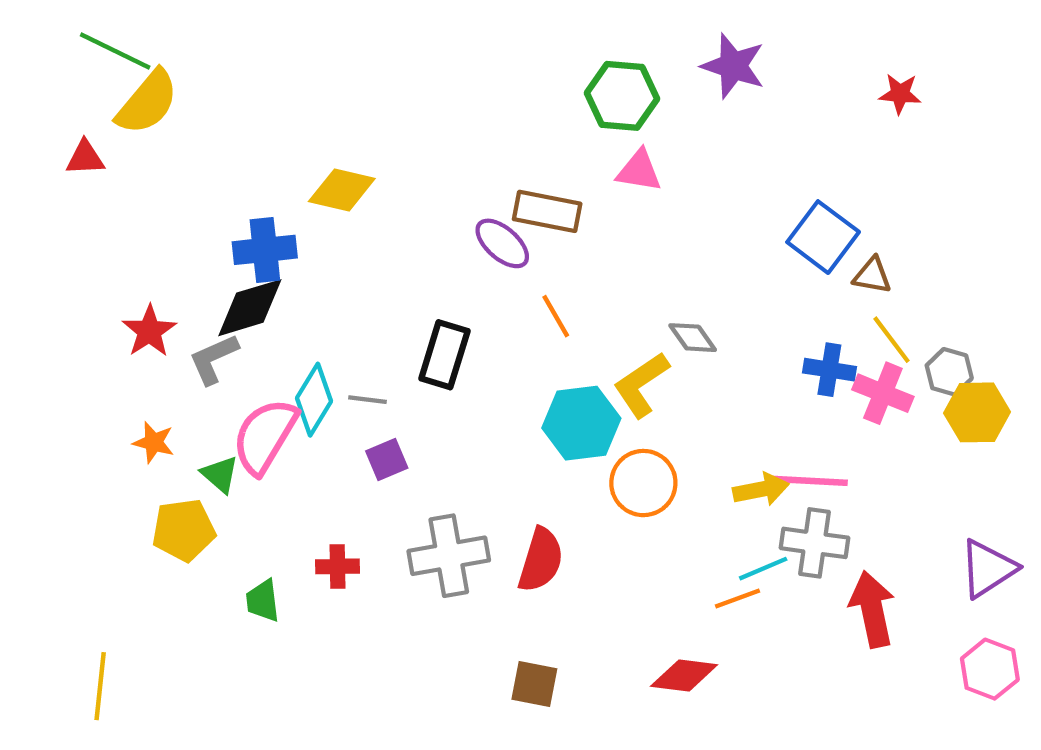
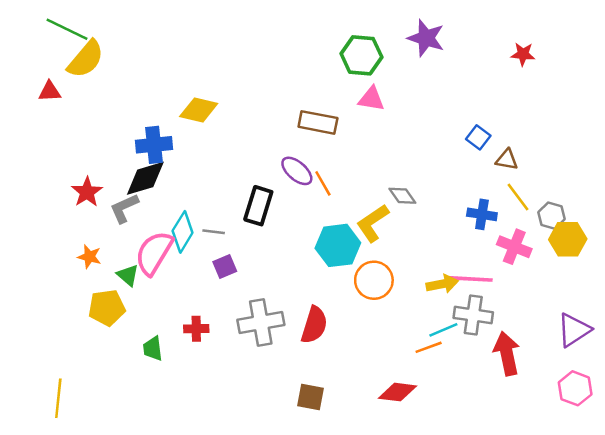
blue square: (823, 237) -> (478, 137), size x0.6
purple ellipse: (502, 243) -> (297, 171), moved
pink cross: (883, 393) -> (514, 247), moved

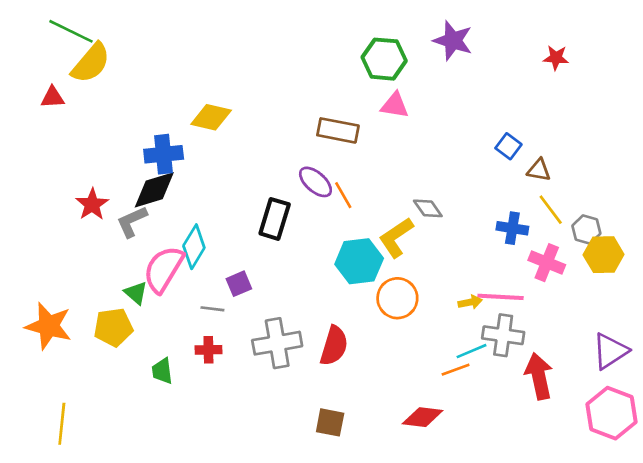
gray line: (214, 232) -> (212, 309), moved
orange star: (89, 257) -> (49, 326), moved, size x1.8
yellow arrow: (442, 284) -> (470, 302), size x0.7
pink hexagon: (575, 388) -> (611, 413), size x1.4

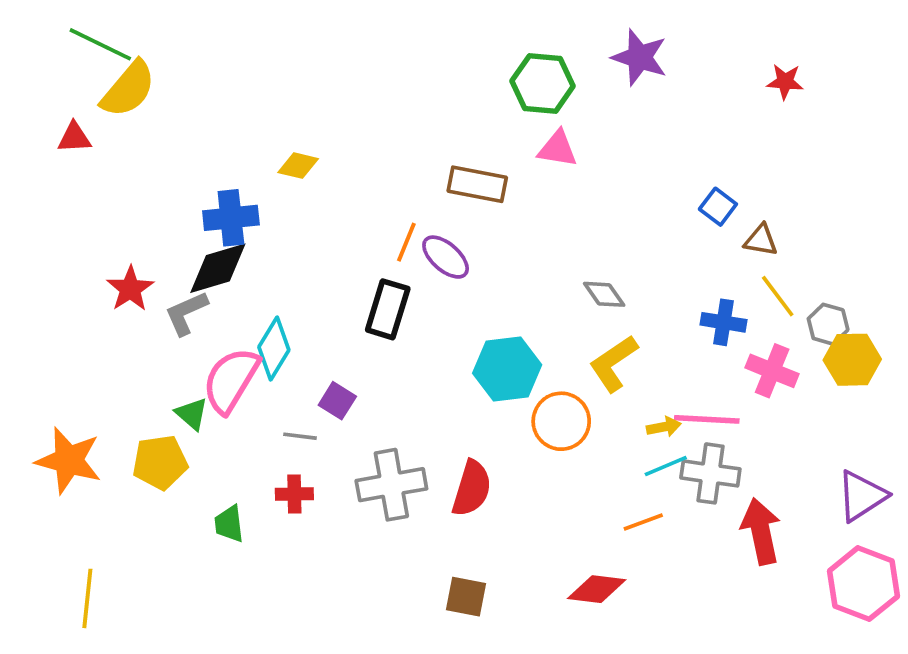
yellow diamond: (211, 117) -> (298, 166), size x0.7
orange line: (343, 195) -> (406, 242), moved, turned 52
yellow L-shape: (396, 237) -> (613, 363), moved
purple square: (239, 284) -> (337, 401), turned -35
cyan line: (471, 351) -> (666, 466), moved

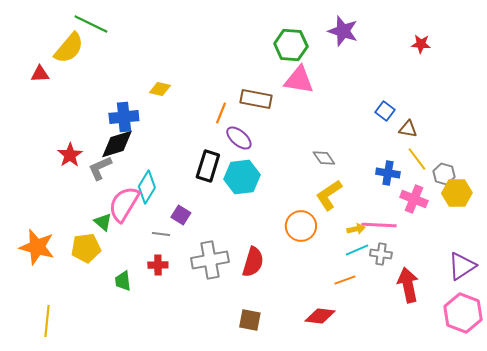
green line: (100, 44) -> (91, 24), moved
pink triangle: (557, 149) -> (299, 80), size x1.4
orange line: (406, 242) -> (221, 113), moved
cyan hexagon: (507, 369) -> (242, 177), moved
gray cross: (710, 473) -> (381, 254), size x0.7

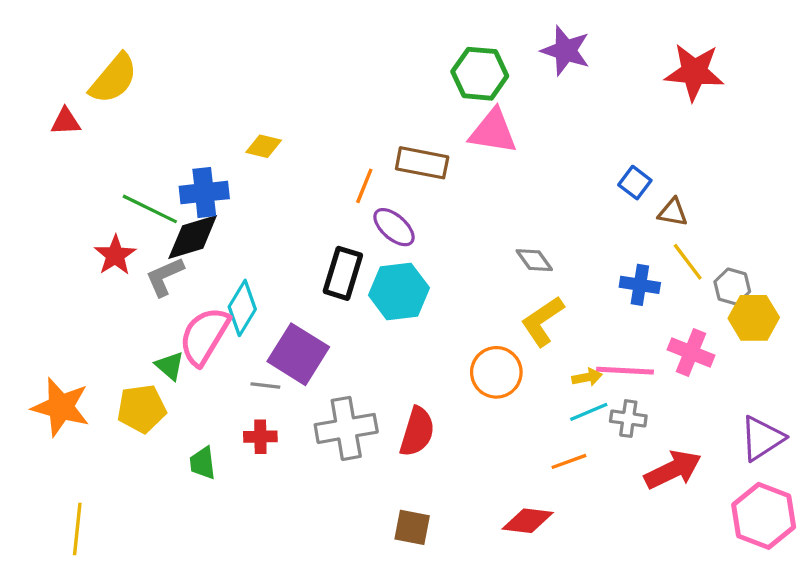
green line: (91, 24) -> (150, 209), moved
red star: (421, 44) -> (694, 72), size x1.8
pink cross: (414, 199) -> (691, 353), moved
purple square: (181, 215) -> (298, 354), size x1.8
red arrow: (408, 285) -> (673, 470), turned 76

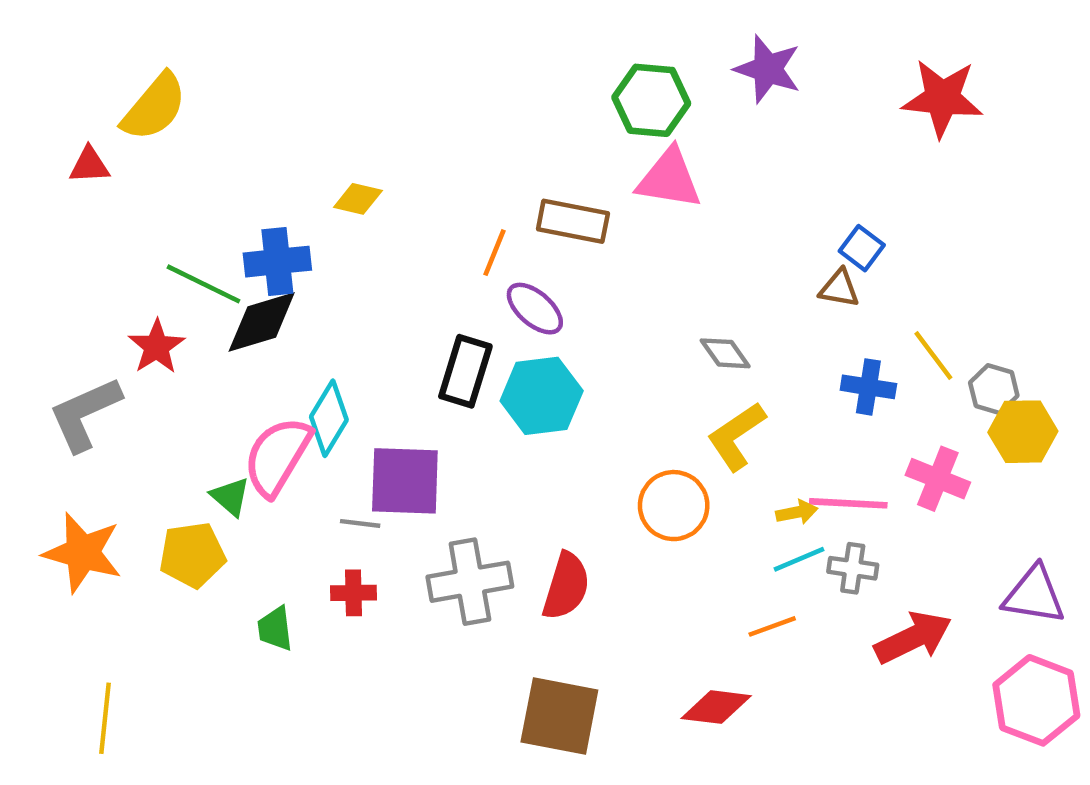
brown triangle: (673, 212) -> (839, 288), moved
gray L-shape: (165, 277) -> (85, 414), moved, size x1.4
purple square: (298, 354) -> (405, 481), turned -30
purple triangle: (762, 438) -> (1034, 595), turned 42
brown square: (412, 527) -> (559, 716), size x1.6

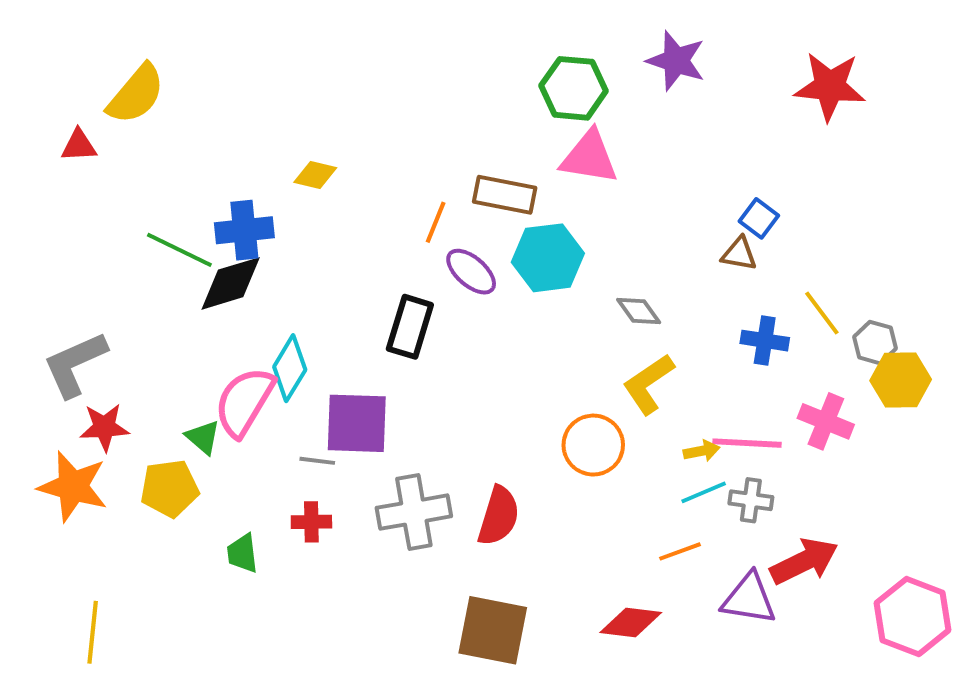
red star: (156, 347) -> (104, 427), moved, turned 30
cyan hexagon: (542, 396) -> (548, 258), moved
purple triangle: (1034, 595) -> (749, 599), moved

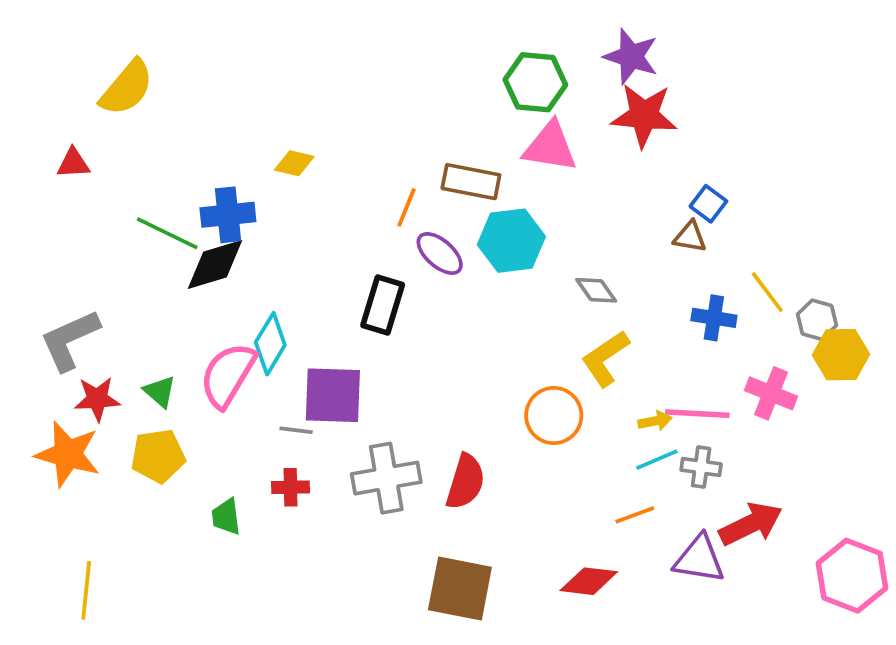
red star: (830, 86) -> (644, 115), moved
red triangle: (79, 145) -> (73, 163), moved
green triangle: (203, 437) -> (160, 392), moved

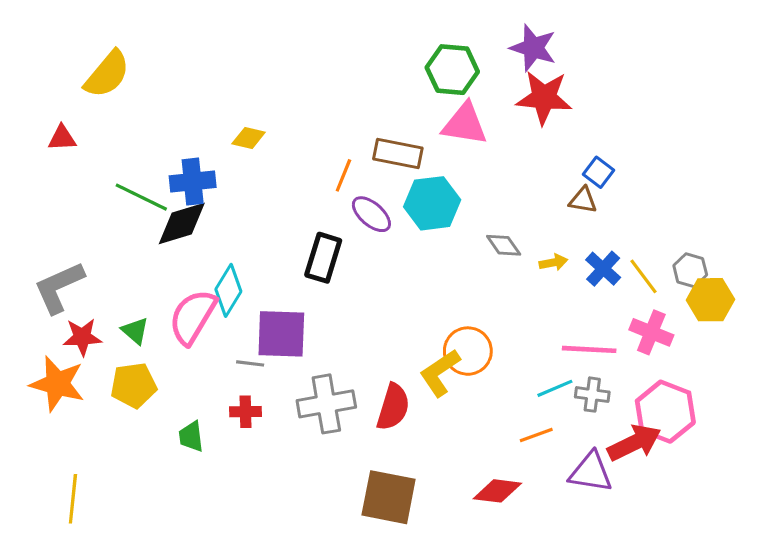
yellow line: (767, 292) -> (644, 276), moved
blue cross: (714, 318) -> (603, 269), turned 33
yellow L-shape: (605, 358) -> (440, 373), moved
yellow arrow: (655, 421) -> (553, 262), moved
pink hexagon: (852, 576) -> (665, 412), moved

